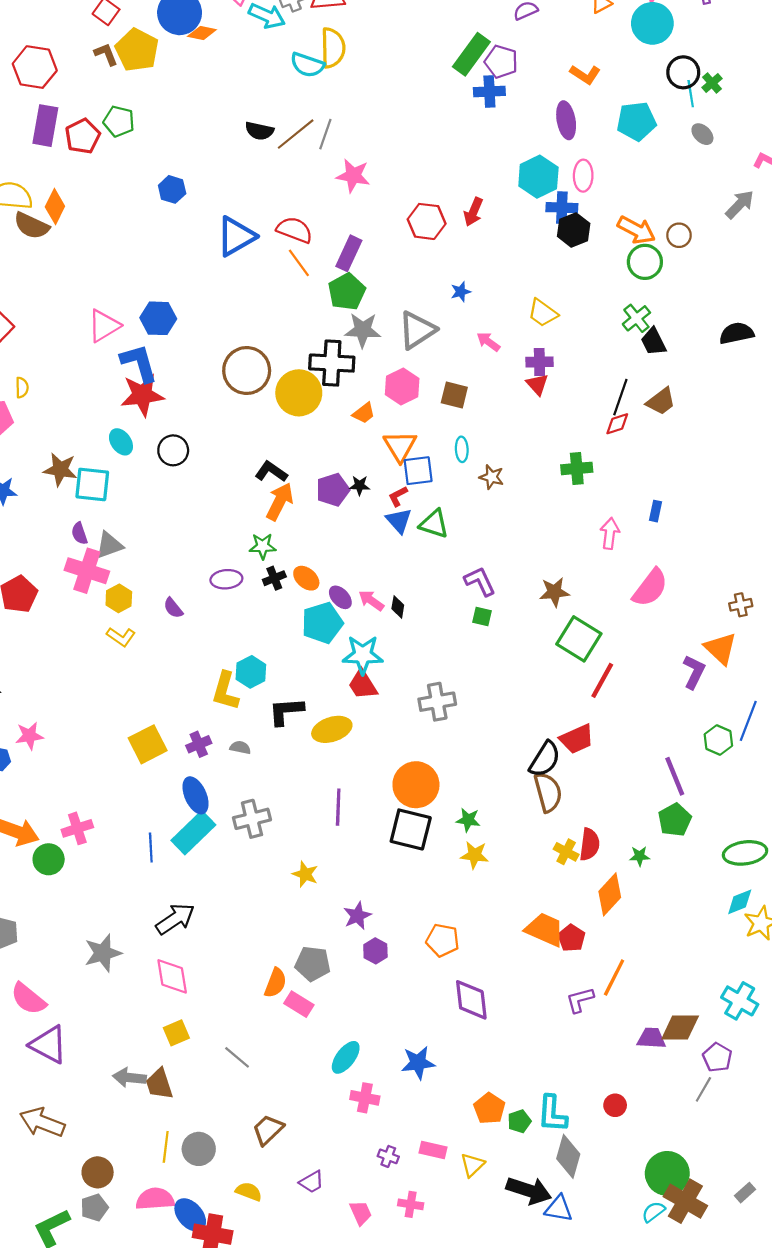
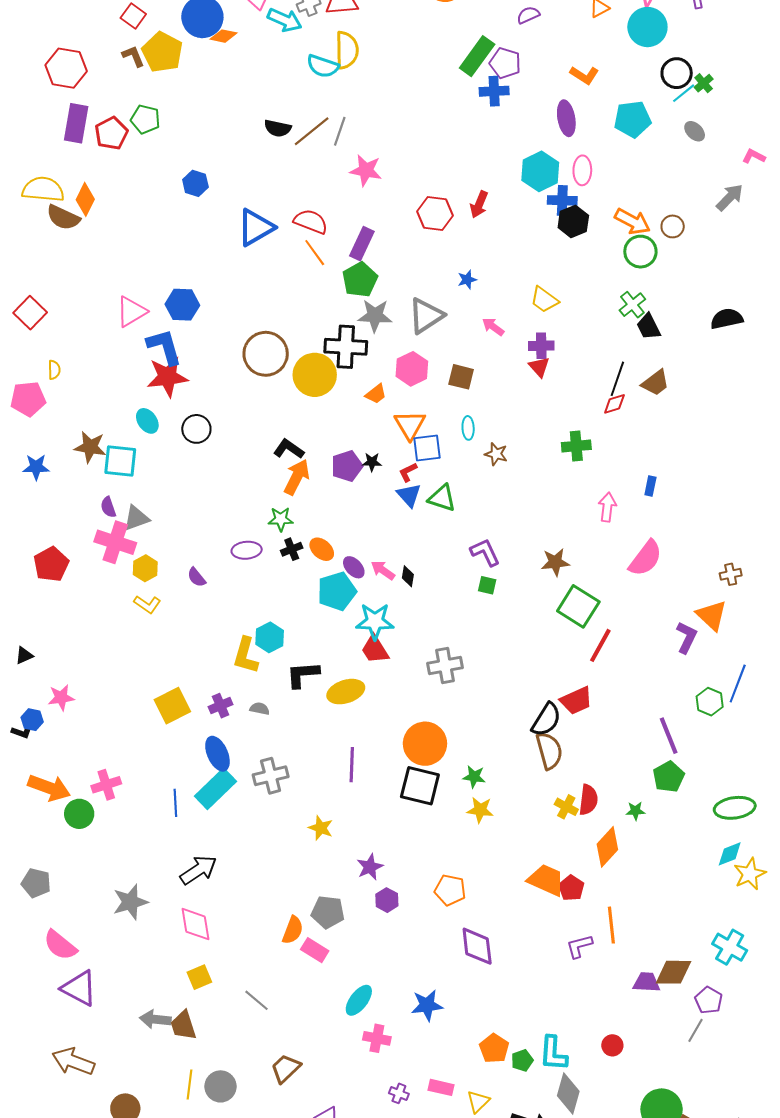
cyan line: (691, 94) -> (684, 93), turned 60
orange line: (614, 977) -> (611, 925), turned -33

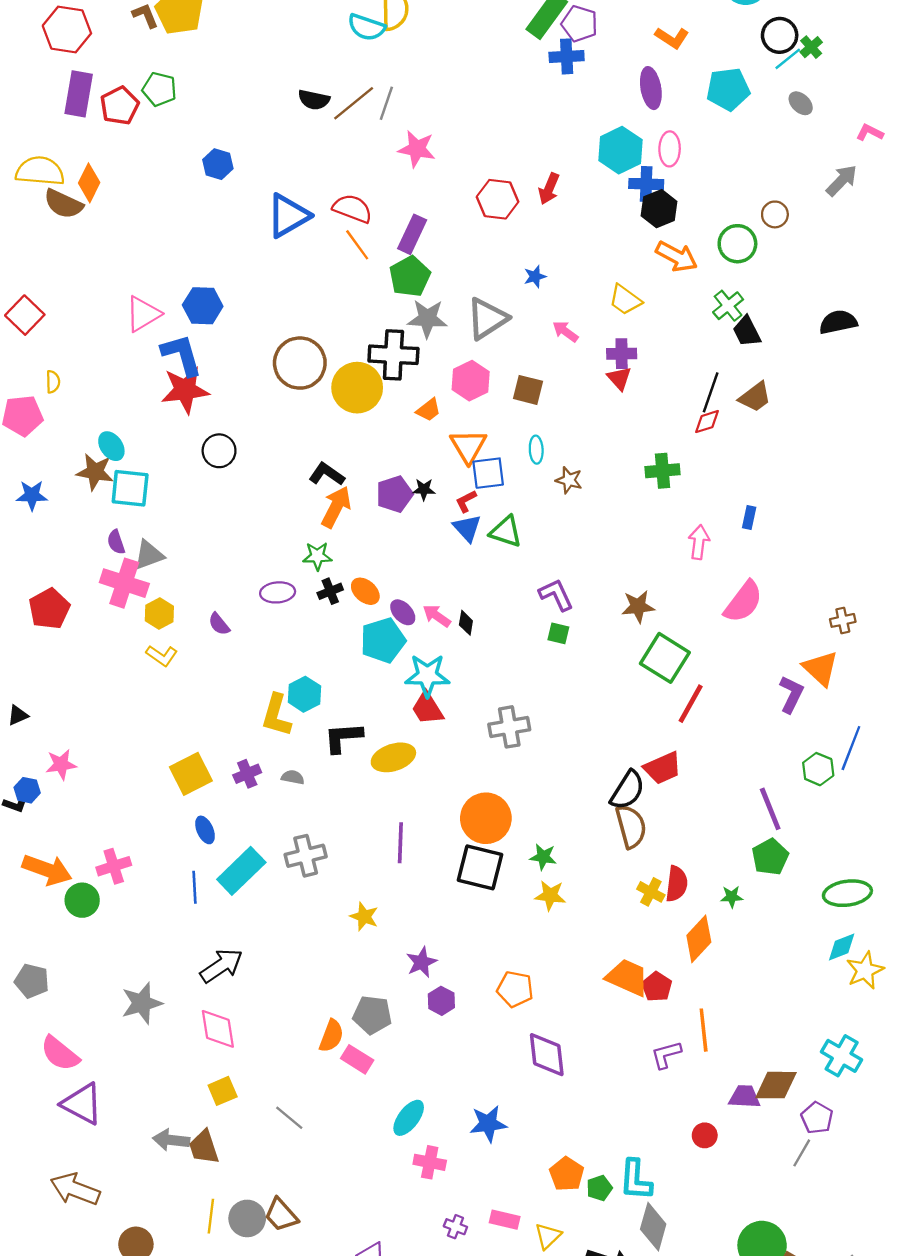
orange arrow: (632, 221) -> (677, 257), moved
cyan ellipse: (147, 421) -> (111, 446), moved
blue ellipse: (217, 754) -> (205, 830), moved, size x0.7
red circle: (612, 1045) -> (705, 1135), moved
brown trapezoid: (286, 1068) -> (281, 1215), moved, turned -88

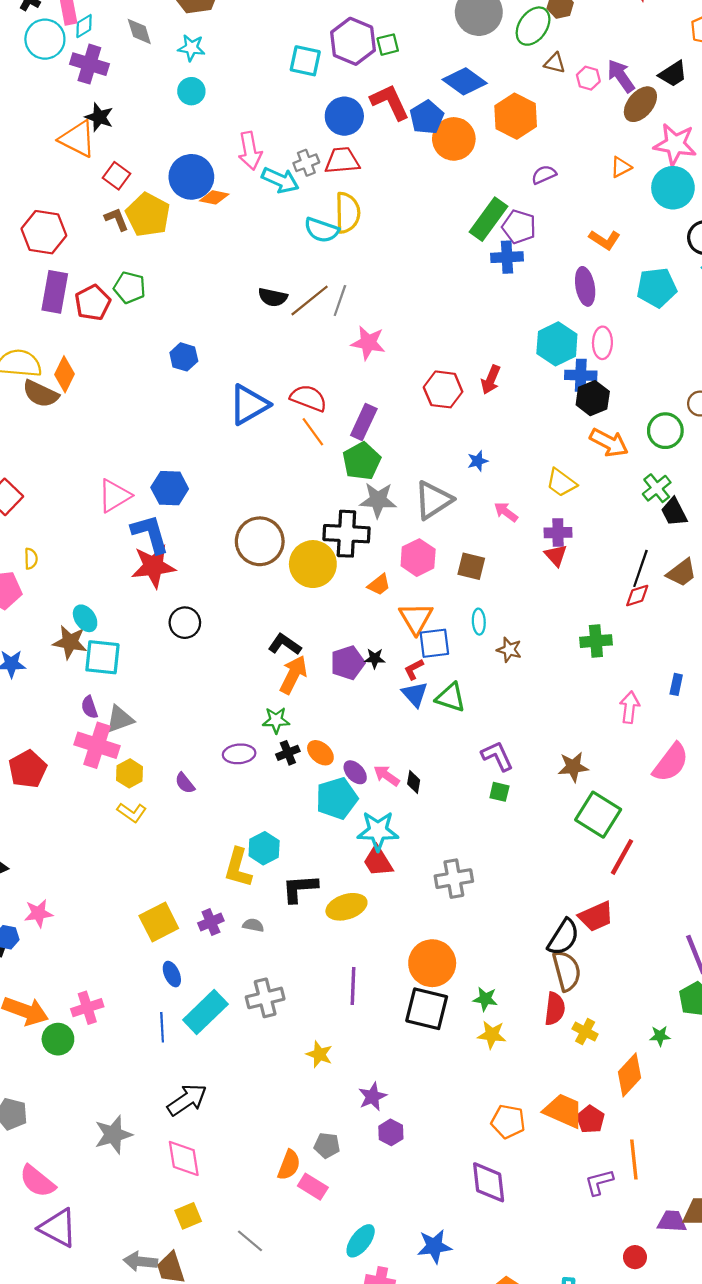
red semicircle: (677, 884) -> (555, 1009), moved
orange pentagon: (515, 989) -> (508, 1122), moved
gray pentagon: (372, 1015) -> (327, 1145), size x0.7

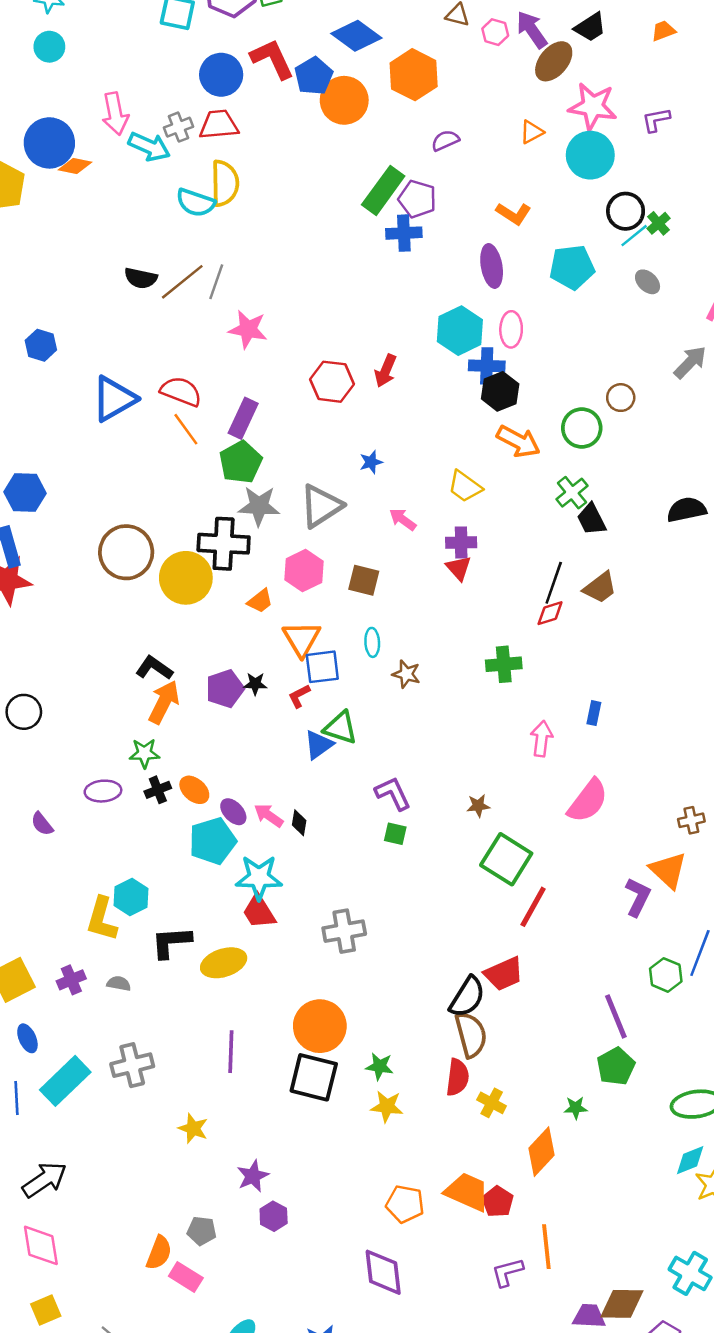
black circle: (185, 623) -> (24, 712), moved
blue triangle: (415, 694) -> (319, 745), moved, turned 36
brown star: (573, 767) -> (478, 806), size x0.7

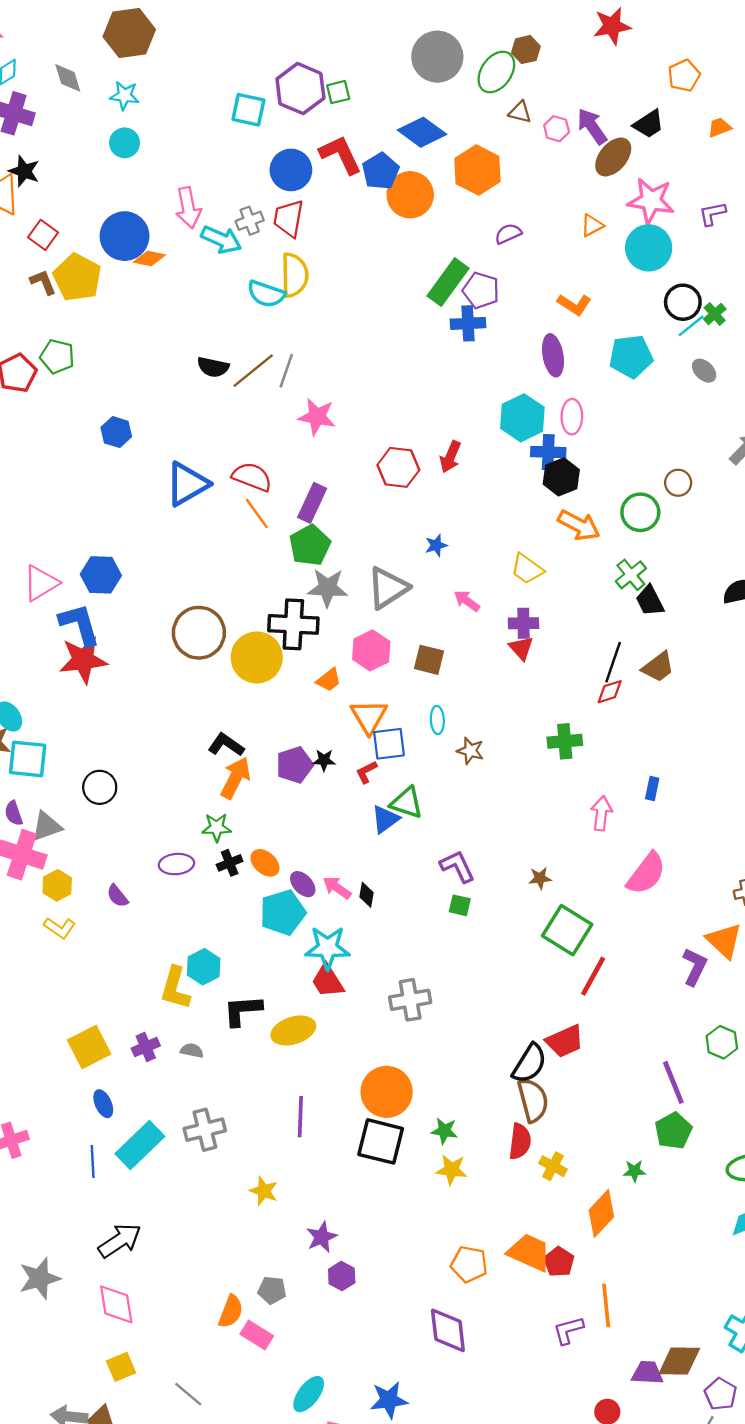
red trapezoid: (219, 125) -> (289, 218), turned -75

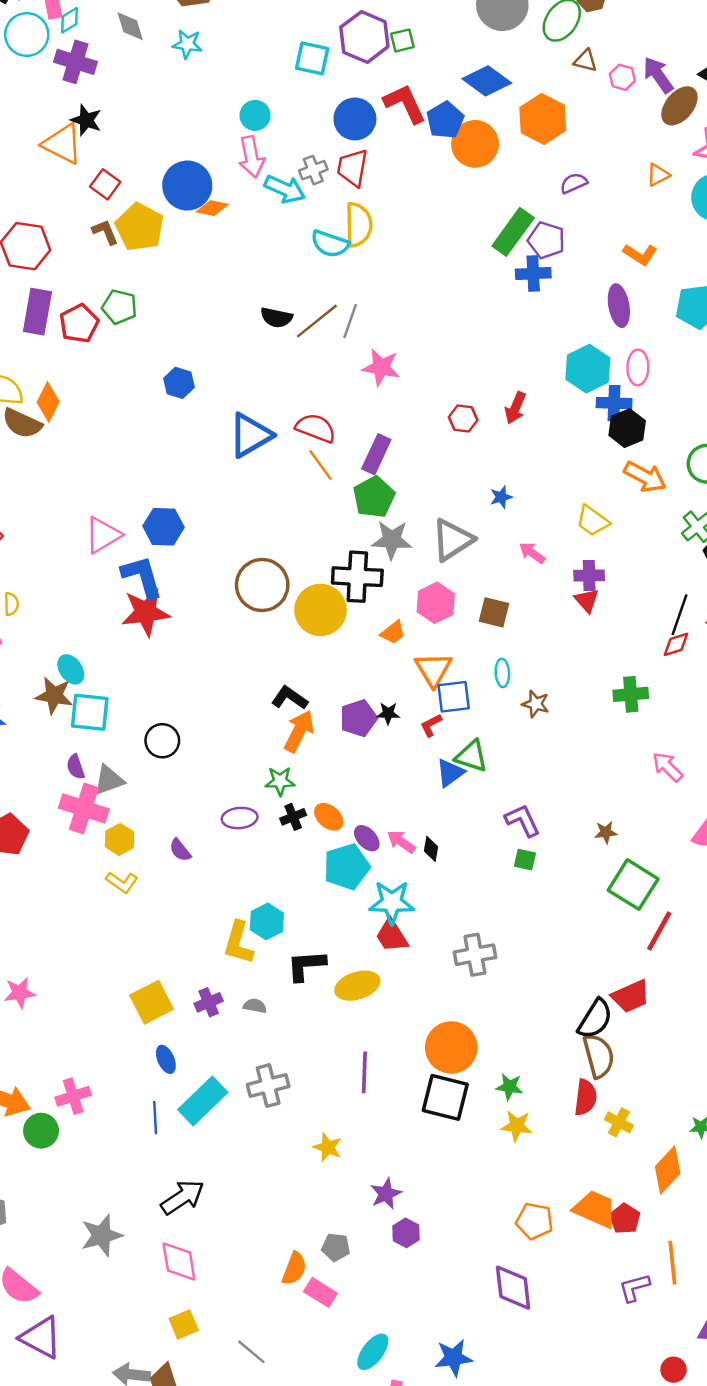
cyan circle: (125, 143) -> (255, 115), moved
red hexagon: (398, 467) -> (463, 419), size x0.7
pink arrow: (601, 813) -> (668, 767), turned -52

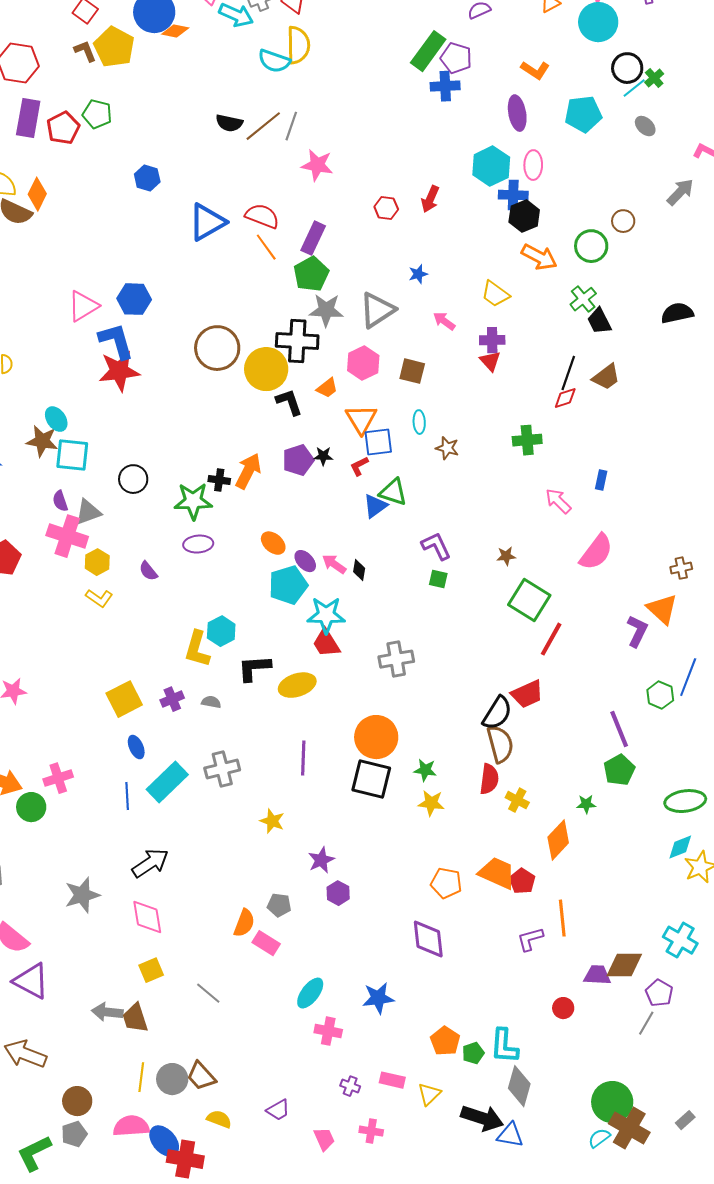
black L-shape: (290, 698) -> (289, 402), moved, turned 36
green star: (280, 781) -> (193, 501), moved, size x1.5
black cross: (293, 817) -> (219, 480), moved, turned 30

